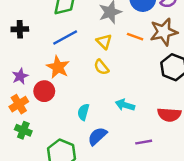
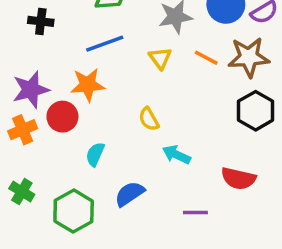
orange star: (58, 67) -> (88, 85), turned 30
yellow semicircle: (101, 67) -> (149, 119), moved
purple star: (20, 76) -> (31, 90), size x1.5
cyan semicircle: (83, 112) -> (95, 154), moved
green cross: (23, 130) -> (22, 192), moved

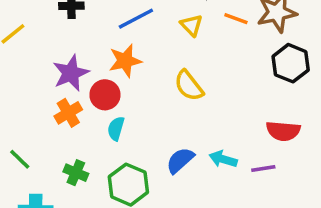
yellow semicircle: (149, 119) -> (189, 86), size x1.4
cyan semicircle: (95, 154) -> (116, 129), moved
cyan arrow: (176, 155) -> (223, 159), moved
purple line: (195, 213) -> (263, 168), moved

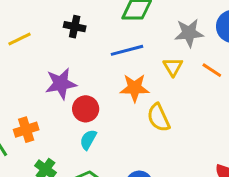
orange star: (125, 61) -> (135, 88), moved
orange cross: (68, 113) -> (26, 130), moved

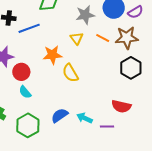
blue line: (127, 50) -> (29, 28), moved
cyan semicircle: (88, 140) -> (25, 92), turned -64

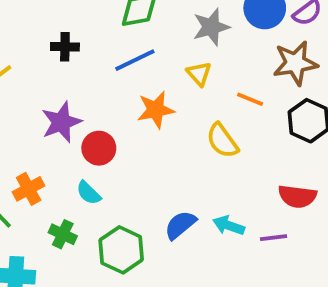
blue line: (29, 28) -> (135, 60), moved
orange line: (103, 38) -> (250, 99), moved
yellow semicircle: (70, 73) -> (222, 141), moved
cyan semicircle: (25, 92) -> (89, 193), moved

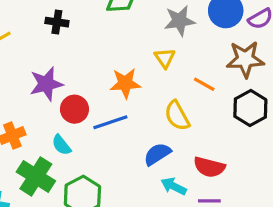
blue line: (135, 60) -> (110, 122), moved
red semicircle: (297, 196) -> (209, 167), moved
blue semicircle: (180, 225) -> (157, 154), moved
green cross: (63, 234) -> (36, 176), size x1.6

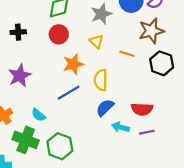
red circle: (74, 109) -> (59, 34), moved
yellow semicircle: (177, 116) -> (101, 80), moved, turned 40

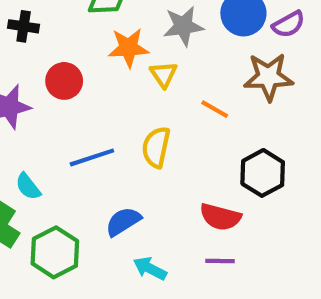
red circle: (59, 34) -> (64, 81), moved
black hexagon: (162, 63) -> (263, 173), moved
orange star: (73, 64) -> (129, 48), moved
blue semicircle: (105, 108) -> (123, 222), moved
cyan arrow: (121, 127) -> (150, 268), moved

